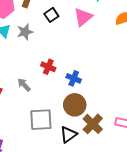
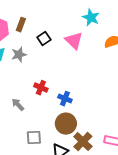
pink triangle: (83, 17) -> (74, 41), turned -36
gray square: (41, 120) -> (34, 138), size x0.7

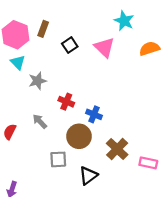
gray star: (19, 55) -> (37, 81), moved
brown circle: (66, 124) -> (79, 136), moved
brown cross: (83, 142) -> (117, 149), moved

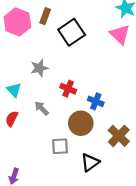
black square: (70, 45) -> (72, 32), size x1.6
pink triangle: (104, 47) -> (120, 35), moved
cyan triangle: (18, 62) -> (14, 90), moved

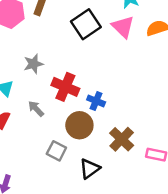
black square: (72, 32) -> (86, 24), moved
red cross: (68, 89) -> (65, 87), size x1.5
gray square: (60, 146) -> (56, 151), turned 30

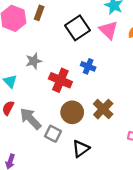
blue cross: (96, 101) -> (88, 66), moved
gray arrow: (36, 109) -> (30, 119), moved, size x1.6
brown cross: (122, 139) -> (103, 109), moved

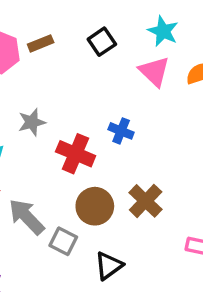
brown rectangle: (39, 13) -> (41, 43), turned 48
black square: (77, 28) -> (102, 42), moved, size x0.7

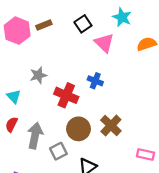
pink triangle: (154, 71) -> (104, 43), moved
gray arrow: (27, 217) -> (35, 136), turned 55
gray square: (63, 241) -> (58, 151), turned 36

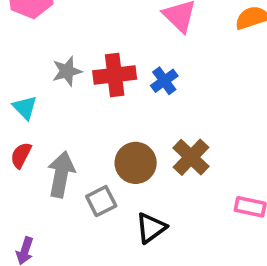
blue cross: (95, 81) -> (164, 81), turned 32
red cross: (66, 95) -> (115, 75), moved, turned -30

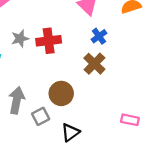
blue cross: (164, 81) -> (99, 36), moved
brown cross: (191, 157) -> (94, 64), moved

